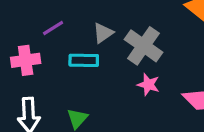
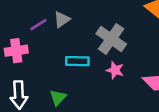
gray triangle: (103, 33) -> (62, 19), moved
cyan rectangle: (84, 60) -> (77, 61), moved

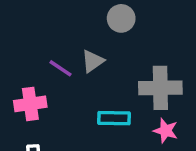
purple line: (38, 25) -> (61, 68), turned 66
gray cross: (111, 39) -> (160, 88), turned -36

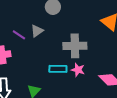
cyan rectangle: (114, 118) -> (58, 69), moved

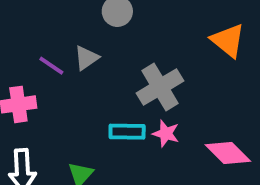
gray cross: (75, 46) -> (160, 87), turned -30

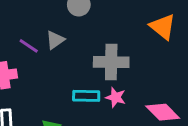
gray cross: (160, 87) -> (111, 62), turned 32

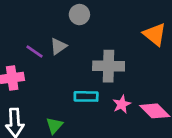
pink star: (116, 97) -> (122, 104), moved, turned 30

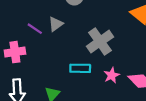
gray cross: (109, 66) -> (100, 42), turned -36

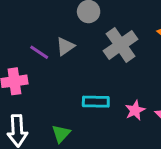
gray cross: (100, 42) -> (121, 45), moved

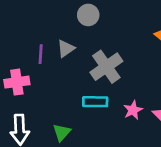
gray cross: (121, 45) -> (106, 67), moved
purple line: (39, 52) -> (41, 54), turned 60

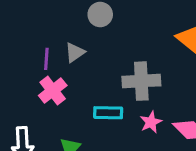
gray cross: (106, 67) -> (141, 81), moved, turned 32
pink cross: (17, 82) -> (53, 91), moved, turned -30

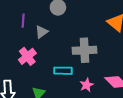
purple line: (46, 59) -> (23, 21), moved
pink star: (151, 122) -> (87, 85), moved

